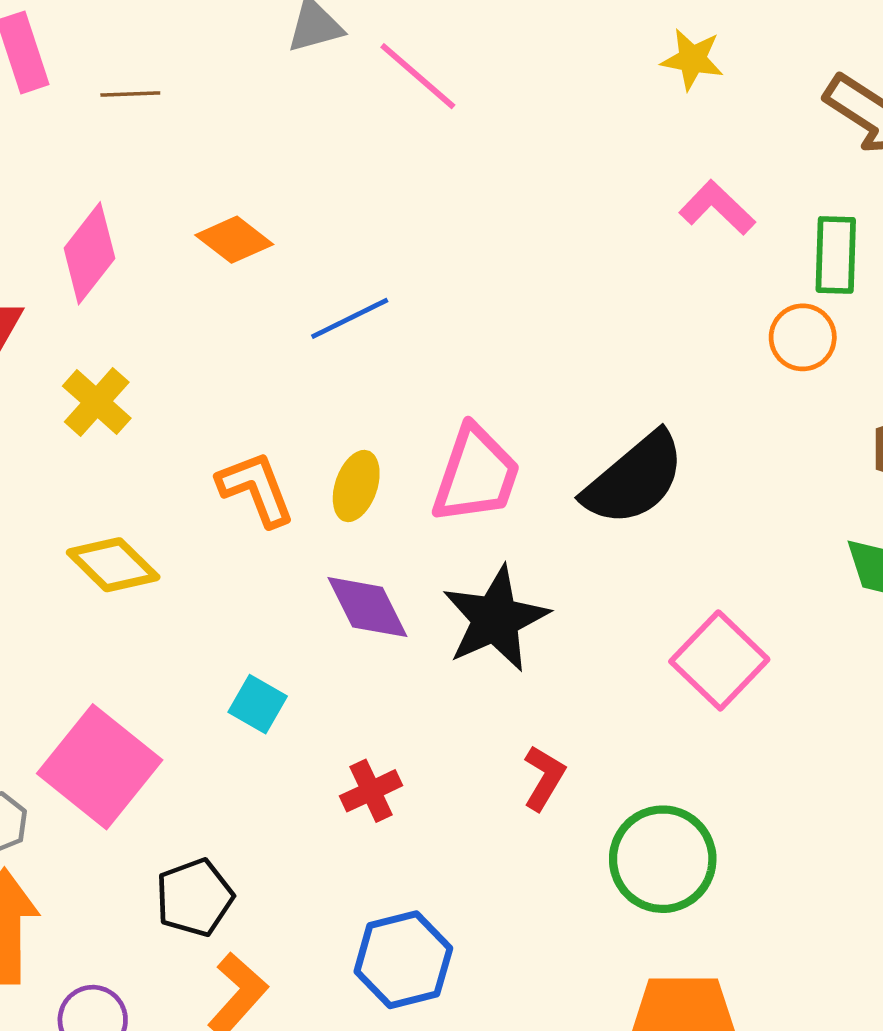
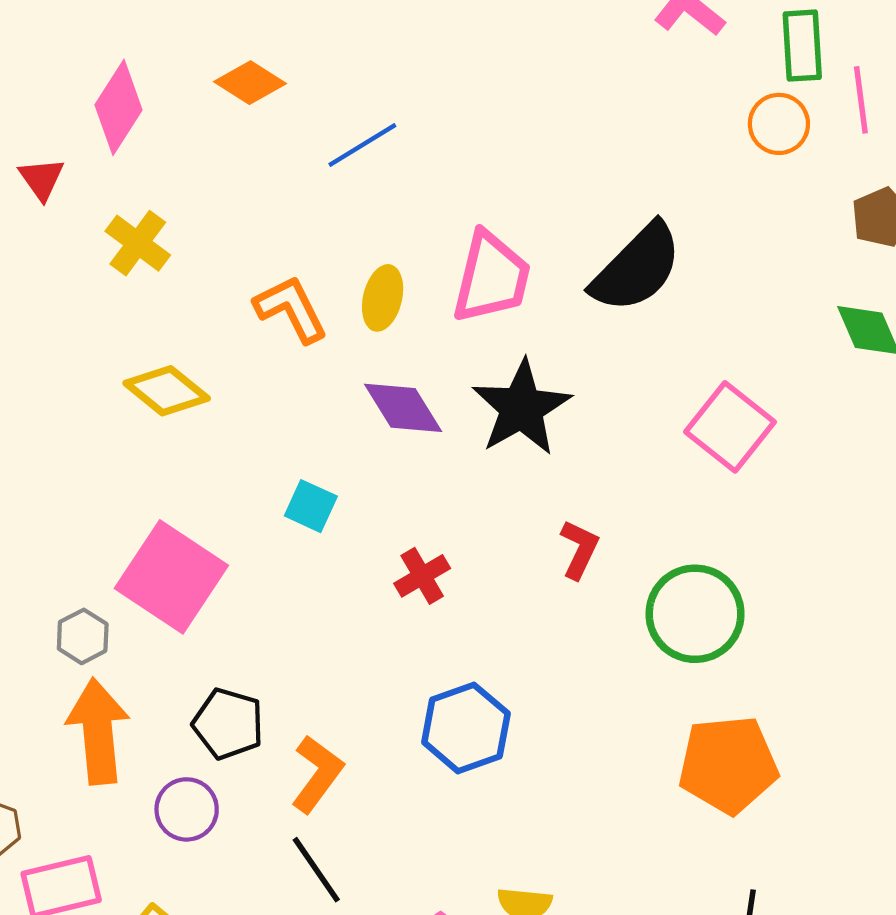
black pentagon: (194, 897) -> (228, 724), moved, turned -30

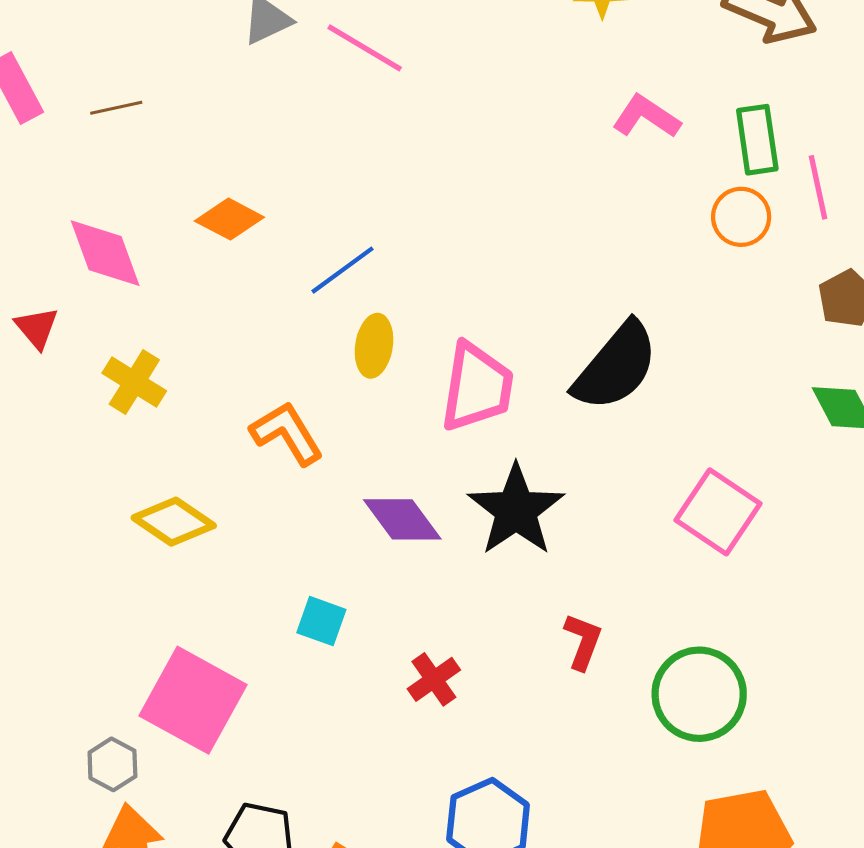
pink diamond: (118, 107) -> (105, 253), turned -48
yellow ellipse: (383, 298) -> (374, 346), moved

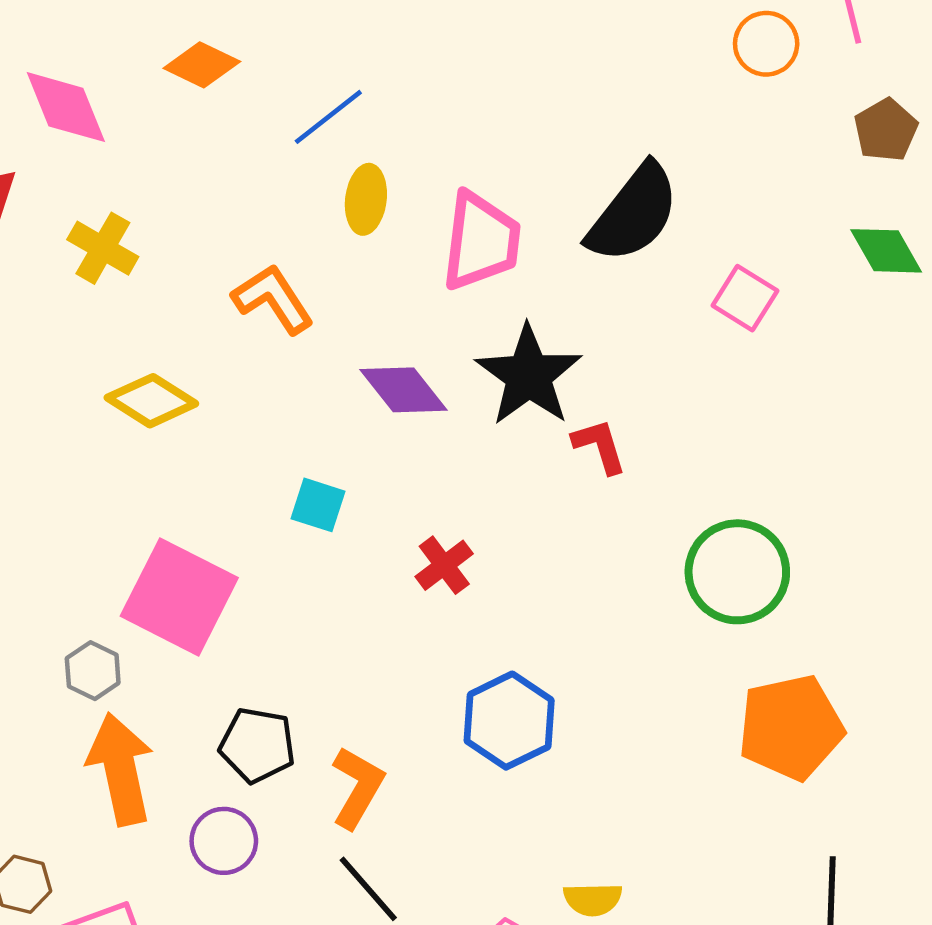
pink square: (718, 512) -> (745, 298), moved, size x0.7
red L-shape: (583, 641) -> (600, 446), moved, turned -36

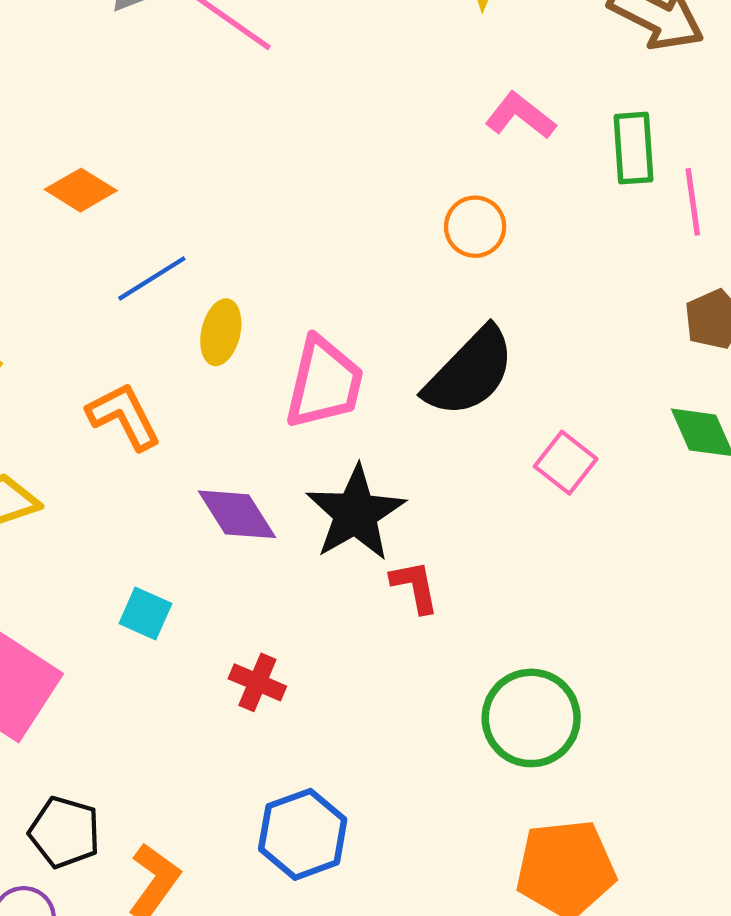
orange circle: (766, 44) -> (475, 227), moved
blue line: (328, 117) -> (152, 278), moved
red cross: (444, 565) -> (257, 682), turned -36

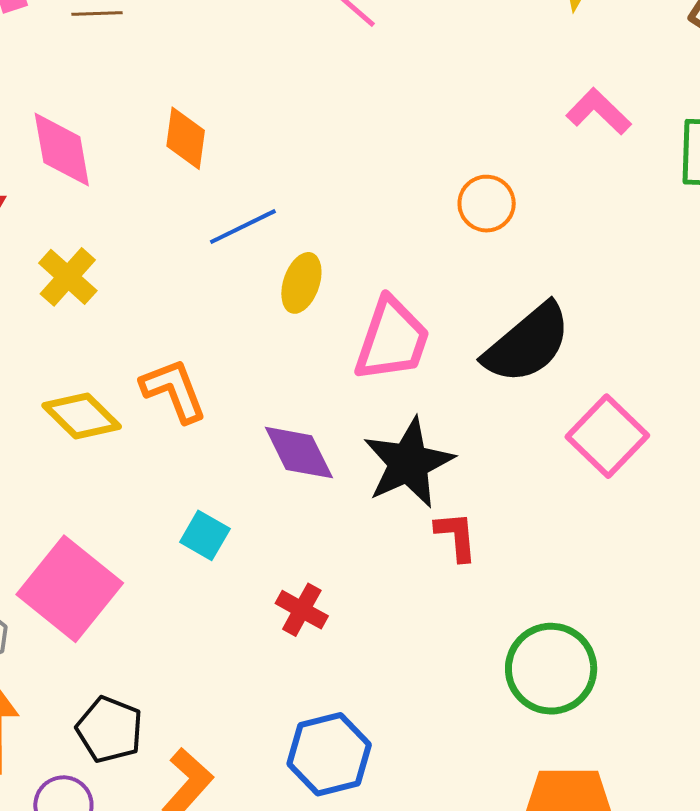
orange diamond: (81, 190) -> (186, 138), turned 60
orange circle: (475, 227) -> (487, 204), moved
orange L-shape: (124, 416) -> (174, 390), moved
pink square: (566, 463) -> (607, 436), size x1.4

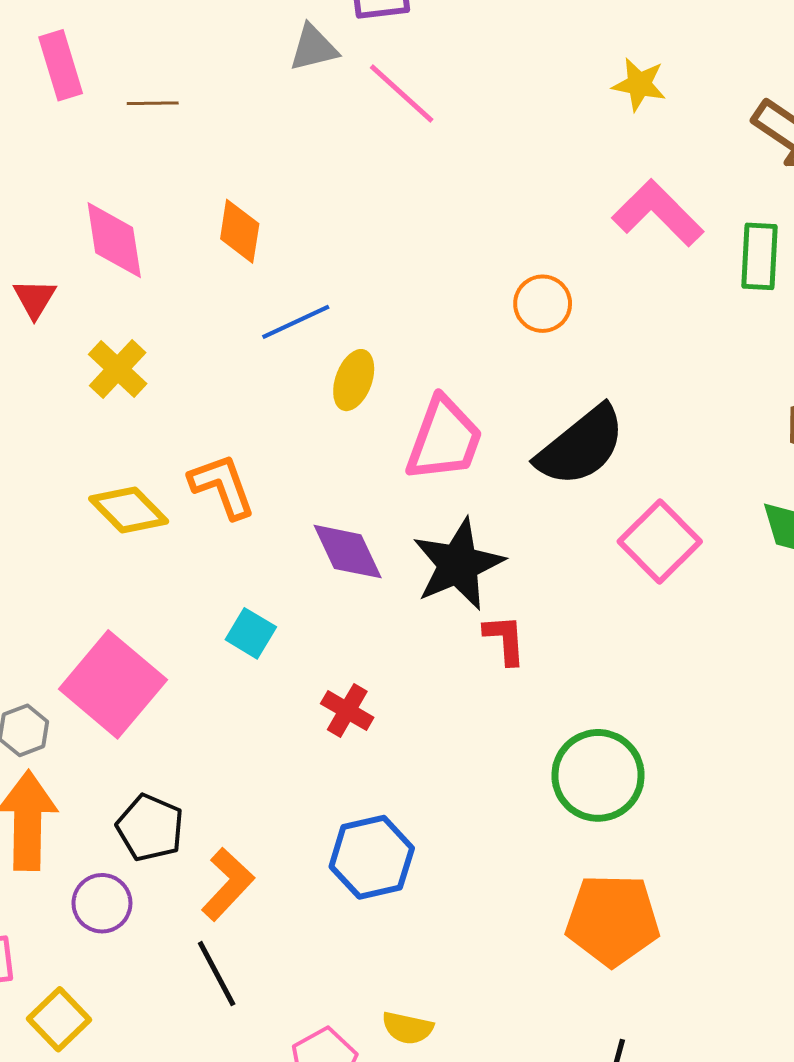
pink L-shape: (599, 112) -> (658, 213), size x1.4

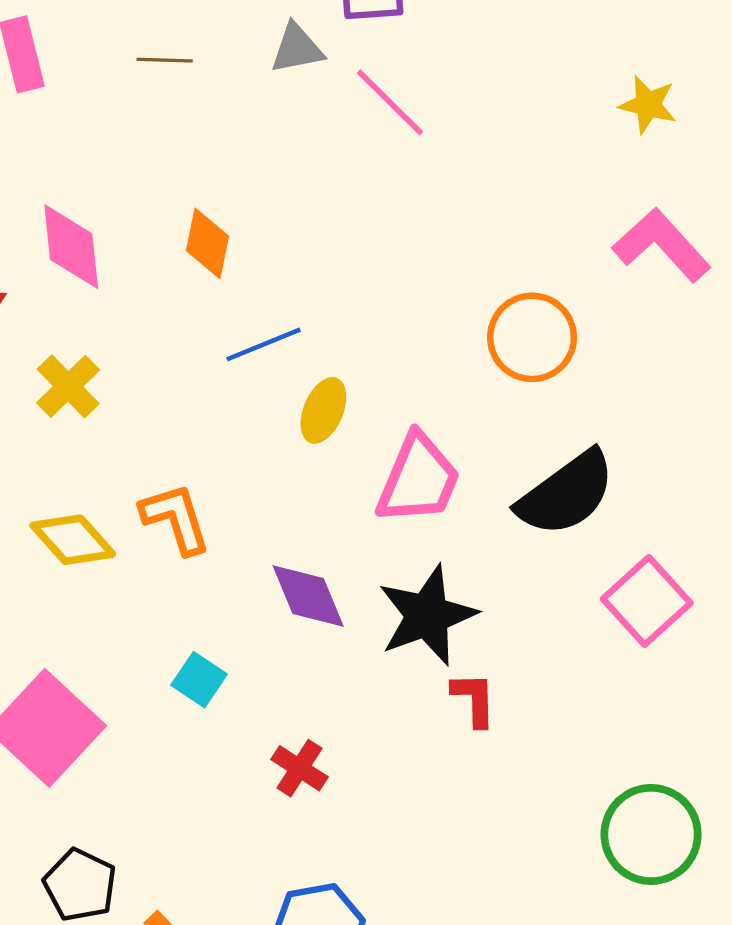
brown line: (153, 103) -> (165, 60), moved
orange circle: (543, 304) -> (532, 337), size x1.4
green circle: (598, 775) -> (651, 834), moved

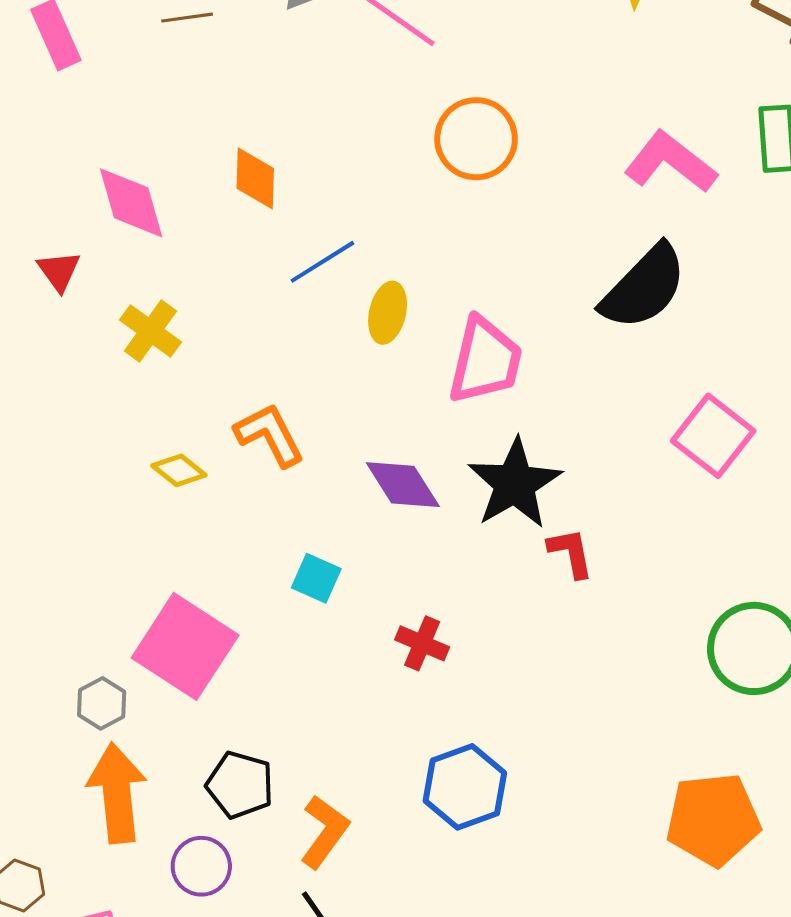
pink L-shape: (662, 245) -> (670, 162), moved
orange circle: (532, 337) -> (476, 139), moved
black semicircle: (566, 494) -> (644, 287), moved
yellow diamond: (73, 540) -> (179, 470), size x0.7

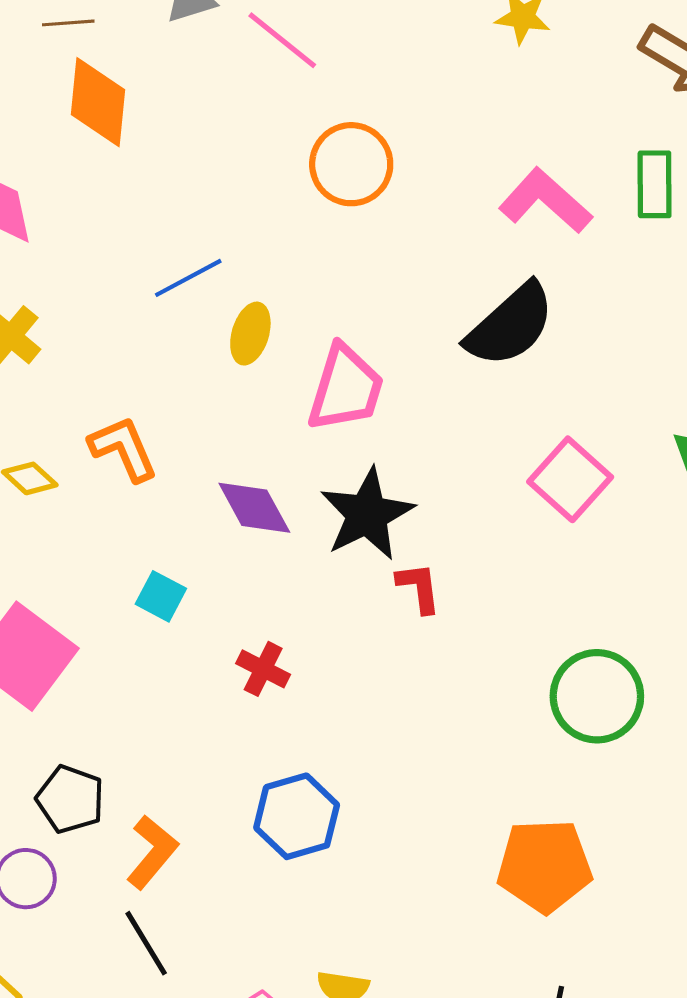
orange diamond: (255, 178) -> (98, 102), moved, size x1.4

